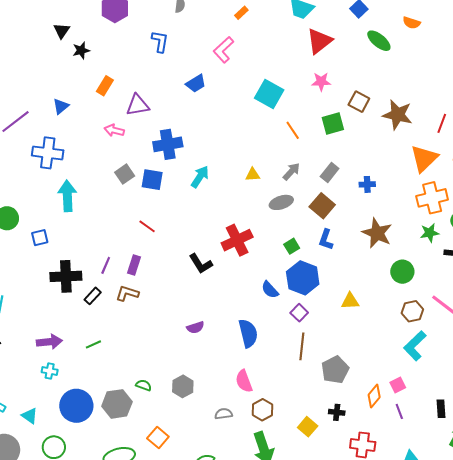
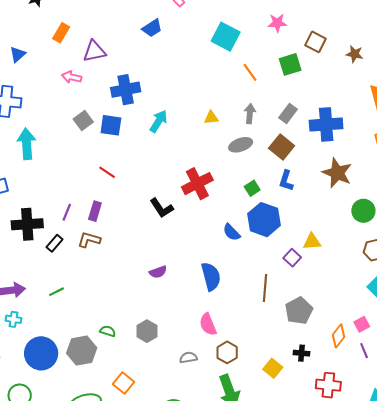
brown star: (398, 115) -> (355, 54), size x0.6
gray arrow: (291, 171) -> (250, 114), turned -36
blue cross: (367, 184) -> (326, 124), size x2.0
purple square: (299, 313) -> (292, 258), moved

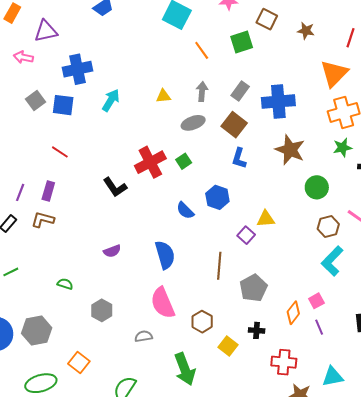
green square: (252, 188) -> (184, 161), moved
blue hexagon: (264, 220) -> (217, 197), size x0.7
pink semicircle: (208, 324) -> (163, 303), size x1.4
green semicircle: (108, 331) -> (65, 284), moved
brown hexagon: (227, 352) -> (202, 322), moved

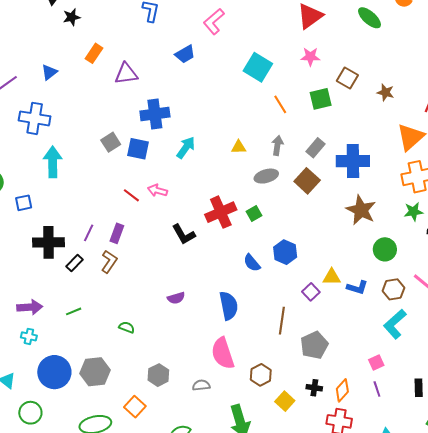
pink arrow: (23, 57) -> (157, 190), moved
blue L-shape: (239, 158) -> (357, 287), moved, turned -95
brown L-shape: (43, 220) -> (109, 262), turned 105
gray hexagon: (102, 310) -> (158, 375), moved
orange diamond: (293, 313) -> (342, 390), moved

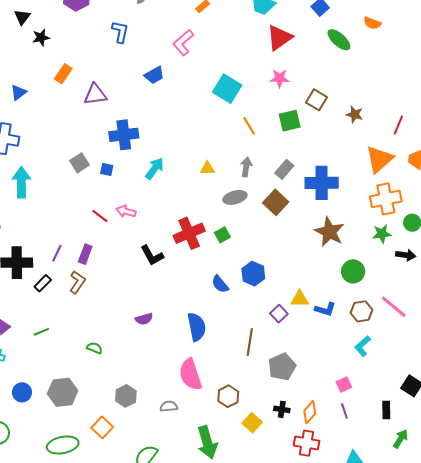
blue square: (138, 149) -> (107, 169), size x0.6
cyan L-shape: (395, 324) -> (363, 346), size x0.7
blue circle: (54, 372) -> (22, 392), size x0.6

